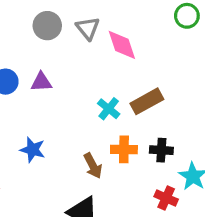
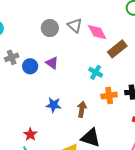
purple triangle: (41, 82) -> (52, 63), turned 48
brown rectangle: (147, 101) -> (117, 49), moved
brown arrow: (93, 166) -> (82, 109), moved, turned -133

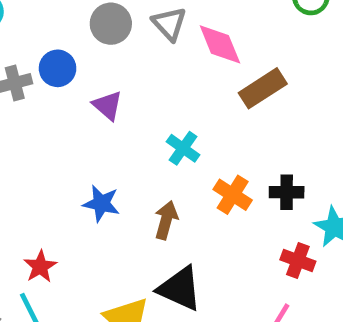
blue circle: (30, 66) -> (58, 68), moved
cyan cross: (96, 72) -> (183, 148), moved
orange cross: (109, 96) -> (233, 195), turned 35

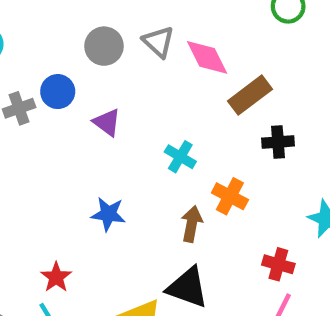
black cross: (287, 192) -> (278, 142), moved
brown arrow: (166, 220) -> (192, 224), moved
red cross: (298, 261) -> (278, 264), moved

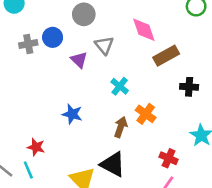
gray triangle: (158, 42) -> (104, 45), moved
black cross: (278, 142) -> (189, 87), moved
red star: (56, 277) -> (36, 147), turned -30

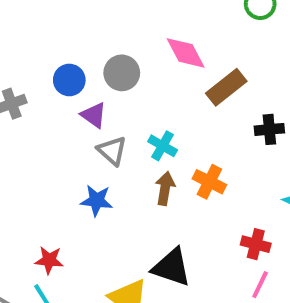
gray circle: (84, 14) -> (122, 73), moved
blue circle: (53, 37) -> (69, 80), moved
gray triangle: (104, 45) -> (112, 151), moved
brown arrow: (121, 127) -> (165, 188), moved

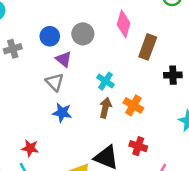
pink diamond: (186, 53) -> (124, 24), turned 40
brown rectangle: (226, 87) -> (148, 47), turned -35
gray triangle: (112, 151) -> (55, 82), moved
red cross: (256, 244) -> (138, 146), moved

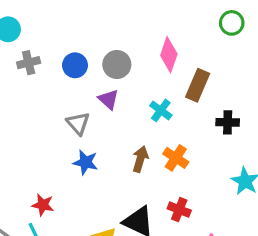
gray cross: (13, 49) -> (29, 63), moved
purple triangle: (64, 59) -> (108, 99), moved
cyan cross: (106, 81) -> (161, 110), moved

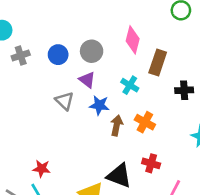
blue star: (85, 162) -> (99, 105), moved

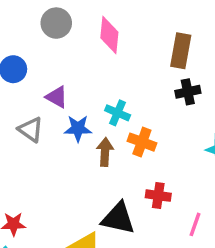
gray circle: (92, 51) -> (56, 23), moved
brown rectangle: (158, 62) -> (181, 51), moved
cyan cross: (130, 85) -> (118, 113), moved

